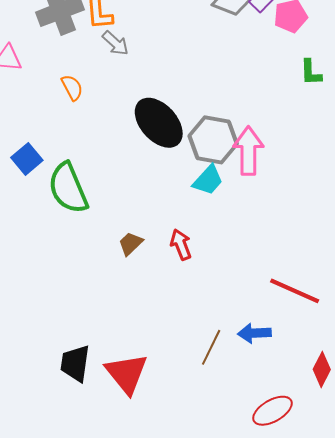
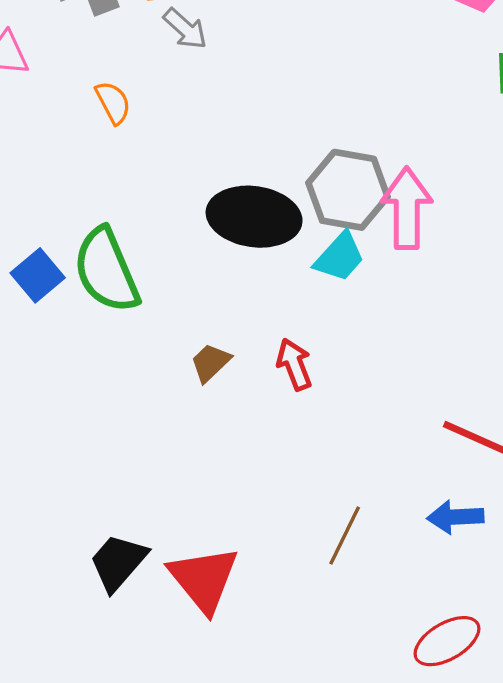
black ellipse: (159, 123) -> (254, 217), moved, turned -40
blue square: (27, 159) -> (38, 275), moved
blue arrow: (254, 333) -> (455, 517), moved
black trapezoid: (75, 363) -> (118, 562), turned 33

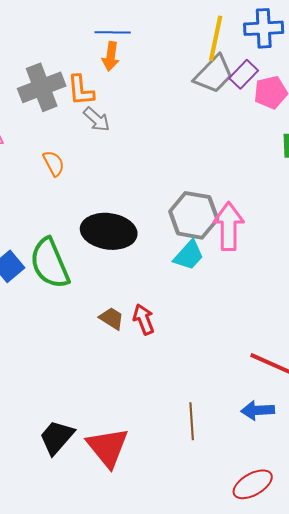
black ellipse: (254, 217) -> (109, 231), moved
brown trapezoid: (210, 363) -> (112, 318), turned 76
red arrow: (294, 364) -> (144, 319), moved
brown line: (345, 535) -> (192, 421), turned -30

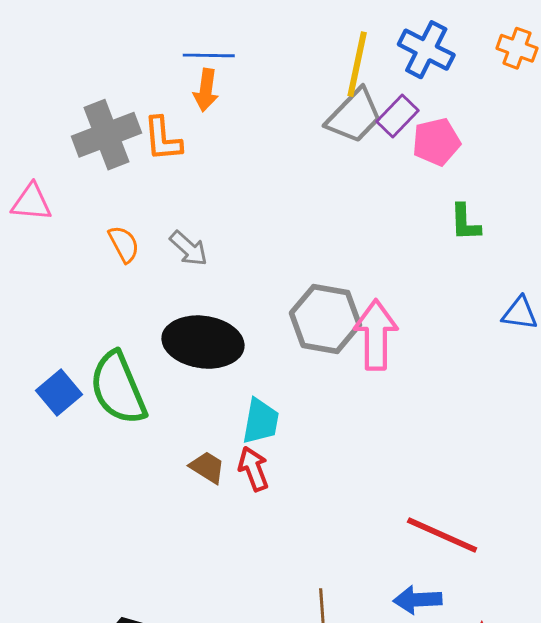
blue cross: (264, 28) -> (426, 50), turned 30
gray arrow: (97, 119) -> (189, 248), moved
cyan trapezoid: (189, 255) -> (261, 421), moved, turned -32

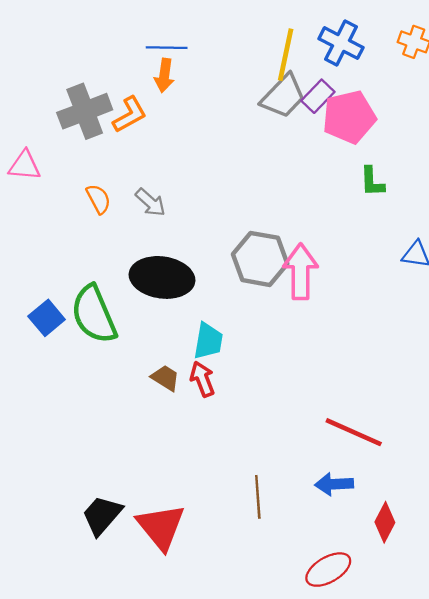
orange L-shape: (163, 139) -> (130, 115), turned -114
pink pentagon: (436, 142) -> (349, 117), size x1.4

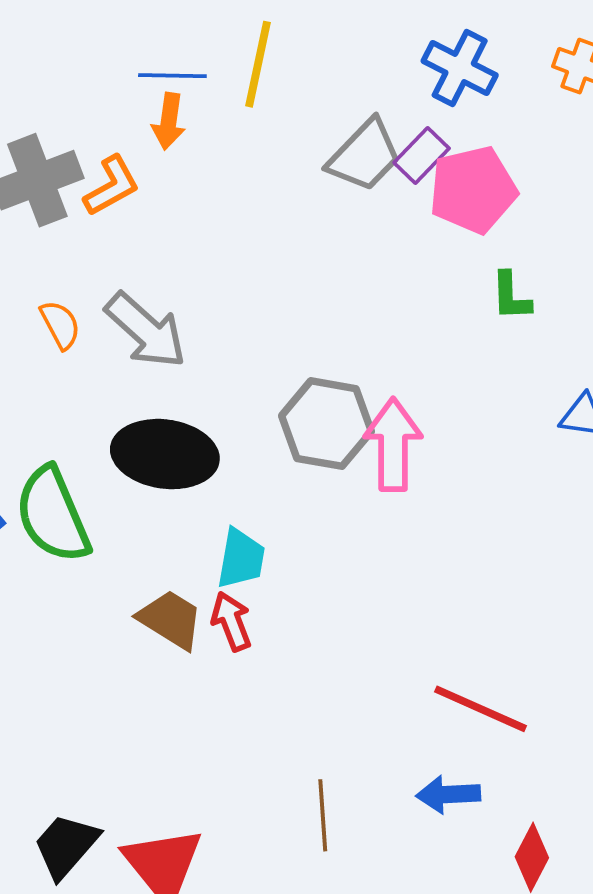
yellow line: (286, 55) -> (258, 64), moved
gray arrow: (150, 202) -> (146, 330), size x1.6
brown trapezoid: (165, 378) -> (171, 619), size x1.4

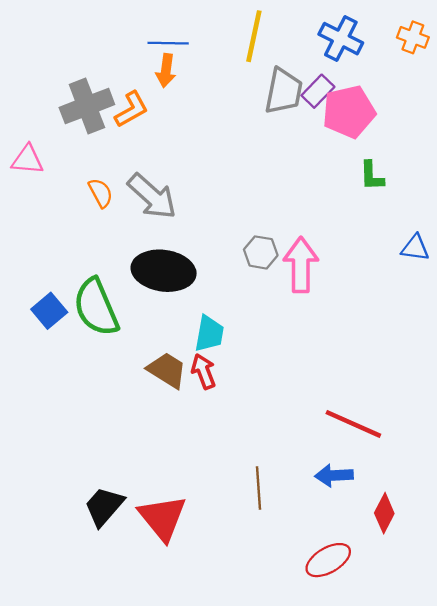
yellow line: (258, 64) -> (254, 36), moved
gray trapezoid: (365, 155) -> (284, 91), turned -33
gray hexagon: (326, 424) -> (261, 252), size x0.6

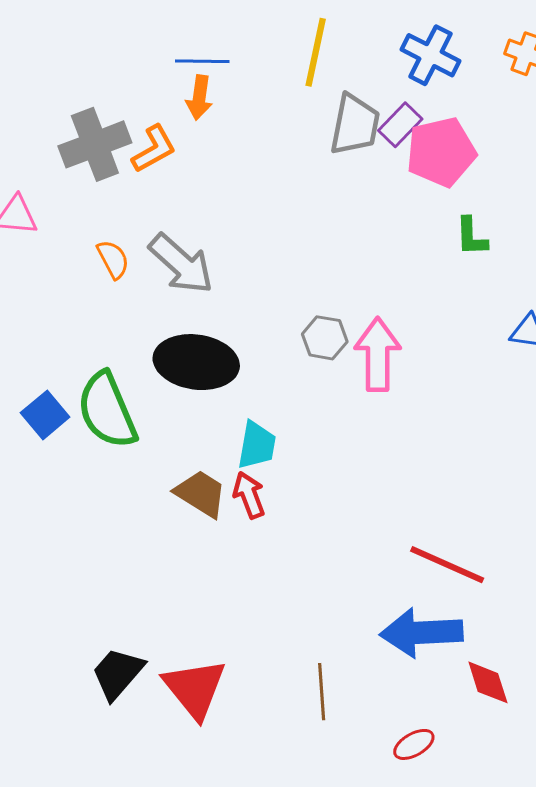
blue arrow: (334, 475) -> (421, 633), size x1.6
brown line: (258, 488) -> (322, 692), moved
red diamond: (384, 513) -> (488, 682), turned -45
red ellipse: (328, 560) -> (414, 744), size x0.7

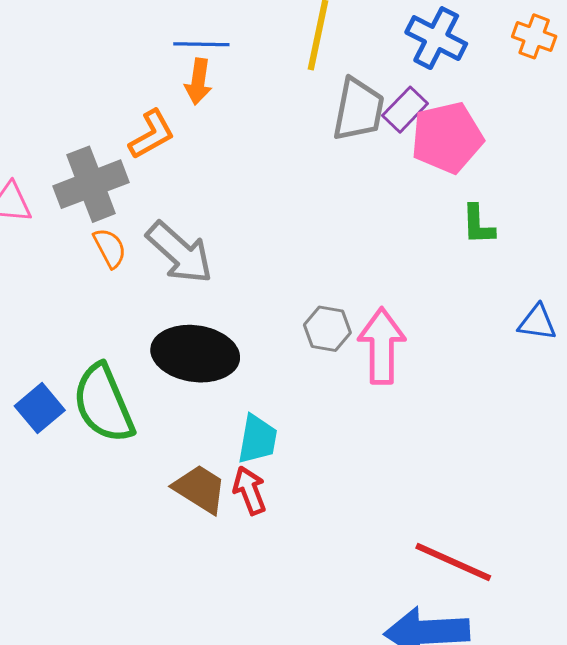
gray cross: (95, 144) -> (91, 184), moved

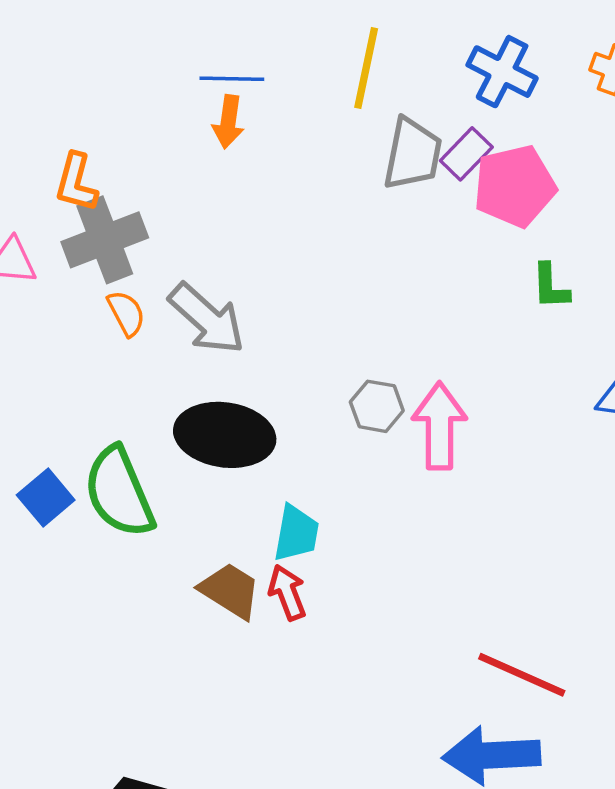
orange L-shape: (152, 134) -> (76, 183), moved, turned 134

